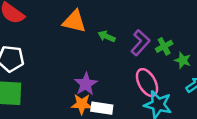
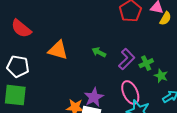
orange triangle: (74, 21) -> (58, 50), moved
purple star: (86, 84) -> (94, 97), moved

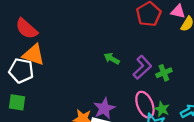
orange triangle: (58, 50) -> (34, 55), moved
green star: (161, 76) -> (162, 109), moved
green square: (15, 95) -> (17, 102), size x0.7

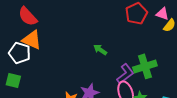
purple L-shape: (142, 67) -> (125, 74), moved
green cross: (164, 73) -> (145, 66), size x1.6

